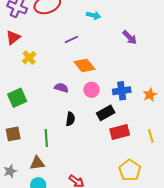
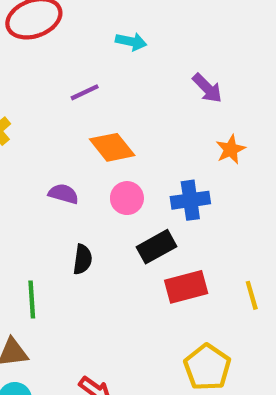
orange star: (150, 95) -> (231, 149), moved

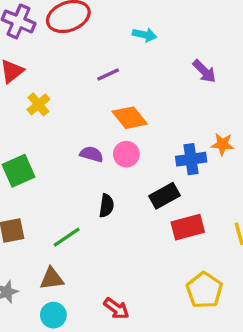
orange star: (231, 149) -> (223, 144), moved, turned 30
pink circle: (127, 198) -> (126, 154), moved
green line: (32, 300) -> (67, 237), turned 60

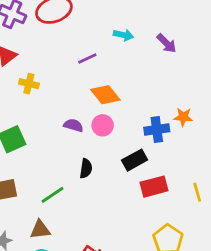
cyan arrow: (145, 35) -> (123, 35), moved
purple arrow: (204, 71) -> (167, 43), moved
yellow cross: (38, 104) -> (29, 84), turned -36

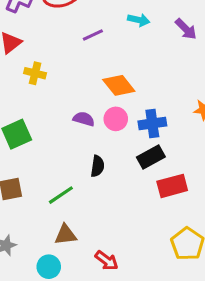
purple line: (87, 59) -> (93, 35), moved
blue cross: (157, 130) -> (152, 123), moved
brown triangle: (40, 230) -> (65, 235), moved

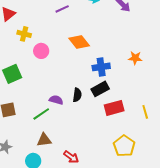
purple semicircle: (84, 119) -> (56, 100), moved
pink circle: (116, 119) -> (41, 51), moved
black semicircle: (97, 166) -> (77, 95), moved

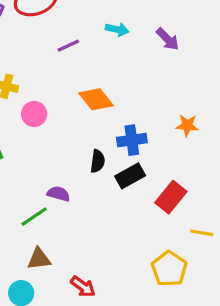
black semicircle: (77, 95) -> (98, 161), moved
red rectangle: (114, 108) -> (171, 197), moved, turned -36
yellow line: (145, 112) -> (202, 233), moved, turned -64

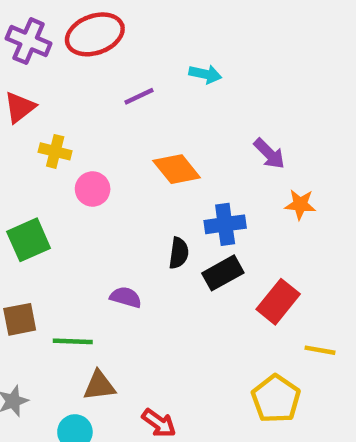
purple arrow: (168, 39) -> (269, 154), moved
green line: (34, 217) -> (73, 341), moved, turned 36

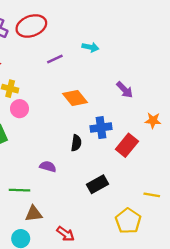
pink circle: (93, 189) -> (20, 109), moved
orange star: (300, 204) -> (153, 120), moved
black rectangle: (223, 273) -> (97, 184), moved
red rectangle: (278, 302) -> (127, 145), moved

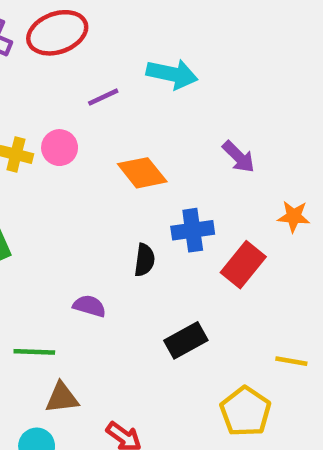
cyan arrow: (90, 47) -> (172, 74), size x1.5
pink circle: (20, 109) -> (60, 148), moved

